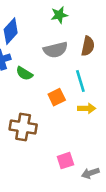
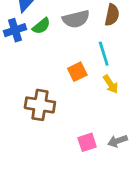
green semicircle: (24, 73) -> (41, 26), moved, turned -70
yellow arrow: (87, 108) -> (111, 84), turned 56
gray arrow: (90, 173) -> (118, 141), moved

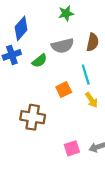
green semicircle: (41, 26) -> (40, 61), moved

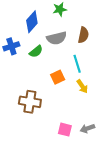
blue diamond: (21, 28) -> (32, 22), moved
pink square: (72, 148) -> (65, 130), turned 32

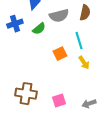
brown cross: (30, 102) -> (26, 94), moved
pink square: (65, 130) -> (59, 101), moved, turned -32

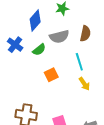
blue cross: (15, 24) -> (15, 45), turned -35
orange square: (60, 54) -> (51, 75), moved

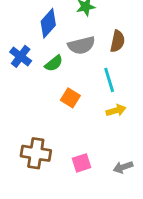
orange square: (51, 75) -> (70, 98), turned -32
yellow arrow: (84, 84) -> (116, 110), turned -72

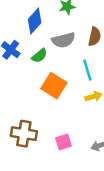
orange square: (70, 98) -> (54, 86), size x1.5

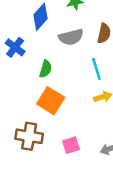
green semicircle: (39, 56) -> (46, 69), moved, turned -35
orange square: (54, 86) -> (51, 101), moved

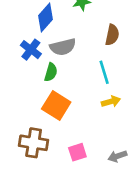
gray semicircle: (71, 37) -> (63, 47), moved
blue cross: (15, 47) -> (31, 50), moved

